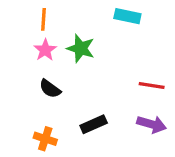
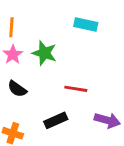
red line: (152, 86) -> (76, 89), moved

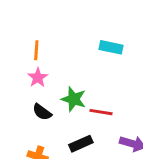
green star: (44, 53) -> (74, 99), moved

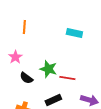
orange line: (36, 50) -> (24, 27), moved
pink star: (38, 78) -> (15, 57), moved

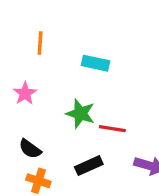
cyan rectangle: (74, 33) -> (96, 63), moved
black semicircle: (26, 78) -> (30, 149), moved

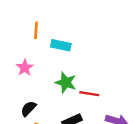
cyan rectangle: (96, 63) -> (61, 45), moved
black semicircle: (30, 149) -> (28, 109), turned 98

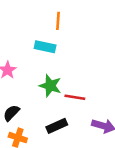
orange line: (36, 30) -> (58, 21), moved

